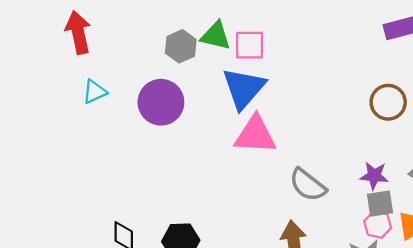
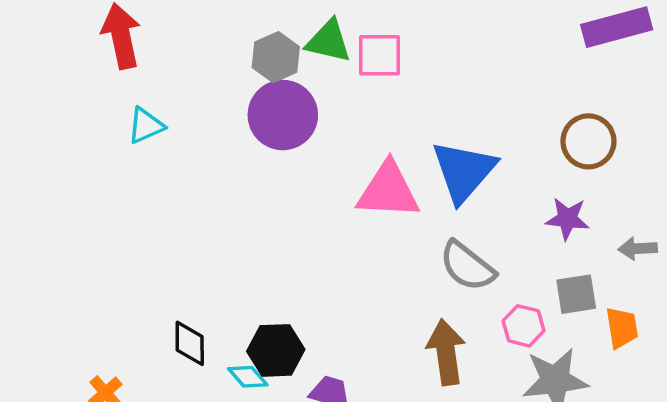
blue triangle: (244, 88) -> (464, 171), moved
purple circle: (161, 102) -> (283, 115), moved
purple star: (374, 176) -> (567, 219), moved
pink hexagon: (378, 225) -> (523, 326), moved

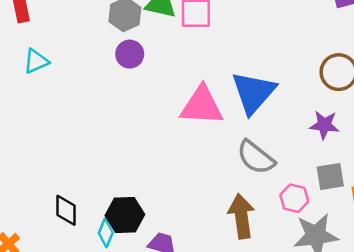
purple circle: (283, 115) -> (130, 54), size x0.6
cyan diamond: (248, 377) -> (106, 233), turned 64

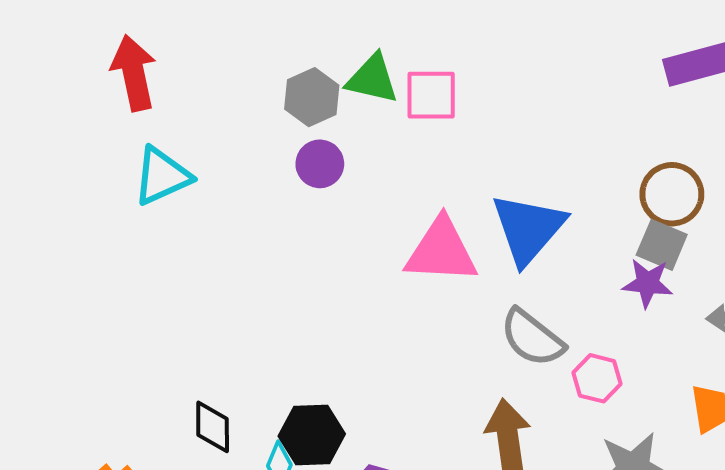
cyan triangle: (36, 61) -> (162, 176), size x1.4
gray square: (330, 177) -> (662, 245), moved, turned 32
pink hexagon: (294, 198) -> (597, 378), moved

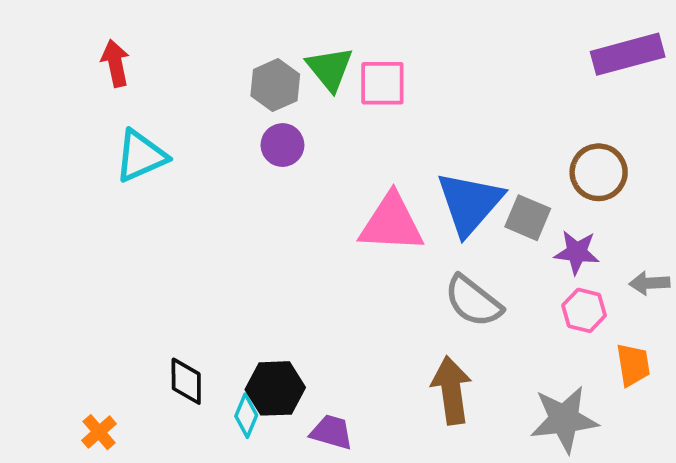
red arrow: (134, 73) -> (115, 63), size x0.7
green triangle: (372, 79) -> (330, 69), turned 38
gray square: (662, 245) -> (528, 218), moved
pink hexagon: (597, 378) -> (584, 310), moved

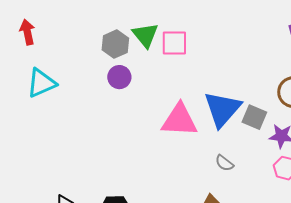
gray semicircle: (473, 301) -> (224, 163), size x0.6

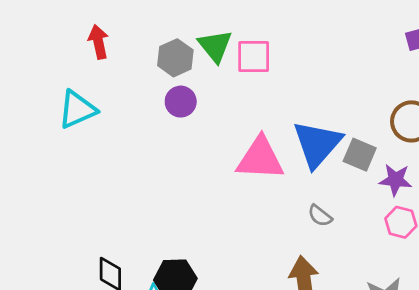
red arrow: (27, 32) -> (98, 42), moved

